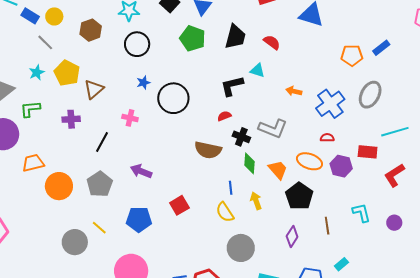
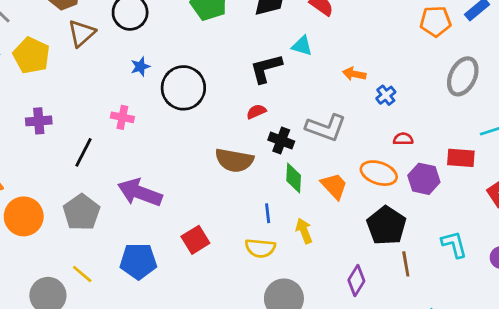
brown triangle: (94, 89) -> (82, 33), moved
blue cross: (330, 104) -> (386, 95), moved, size x0.5
purple arrow: (141, 171) -> (140, 193), size x1.4
black pentagon: (299, 196) -> (386, 226), moved
yellow semicircle: (225, 212) -> (260, 248), turned -50

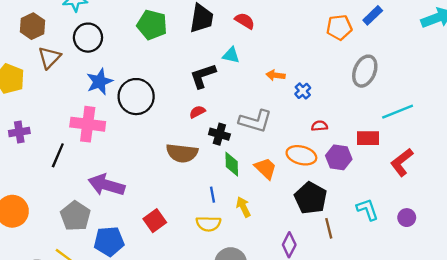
blue star: (140, 67) -> (99, 82), size x1.6
pink cross: (122, 117) -> (88, 124), size x1.8
gray pentagon: (82, 212) -> (75, 216), moved

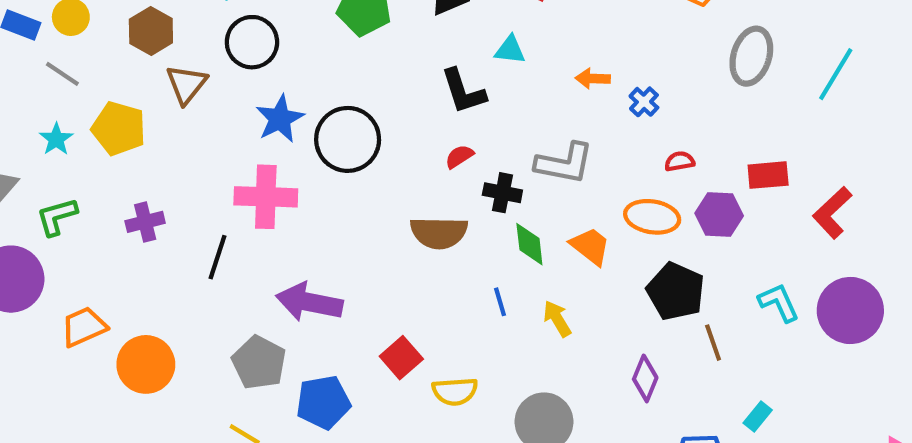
black L-shape: (203, 76) -> (463, 91), turned -84
cyan line: (398, 112) -> (836, 74), moved, turned -32
purple circle: (407, 218) -> (850, 310), size x2.0
yellow semicircle: (208, 224) -> (455, 391), moved

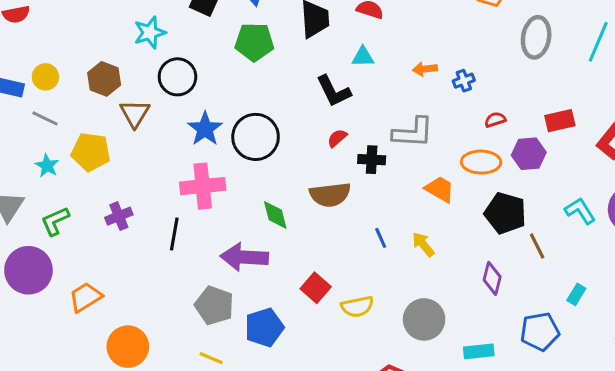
blue cross: (644, 102) -> (464, 81), turned 35
green diamond: (529, 244) -> (275, 215), moved
orange circle: (146, 364) -> (128, 347), moved

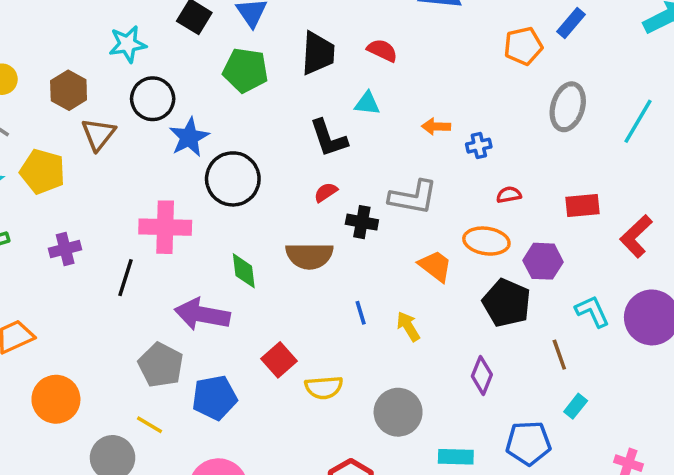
blue star: (205, 129) -> (189, 137), moved
purple hexagon: (529, 154) -> (543, 261), moved
brown line: (537, 246) -> (559, 355), moved

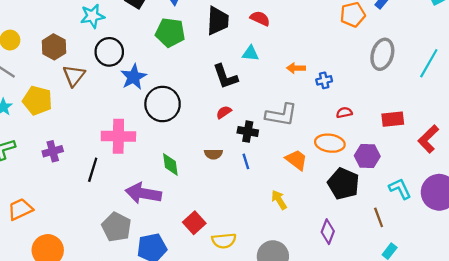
brown semicircle: (309, 256) -> (213, 154), size x0.6
blue line: (361, 313) -> (246, 161), moved

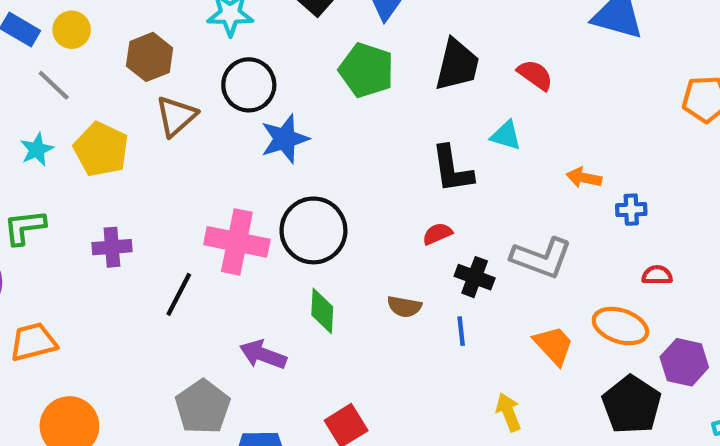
black circle: (163, 104) -> (313, 230), moved
purple arrow: (143, 193) -> (263, 355), size x0.7

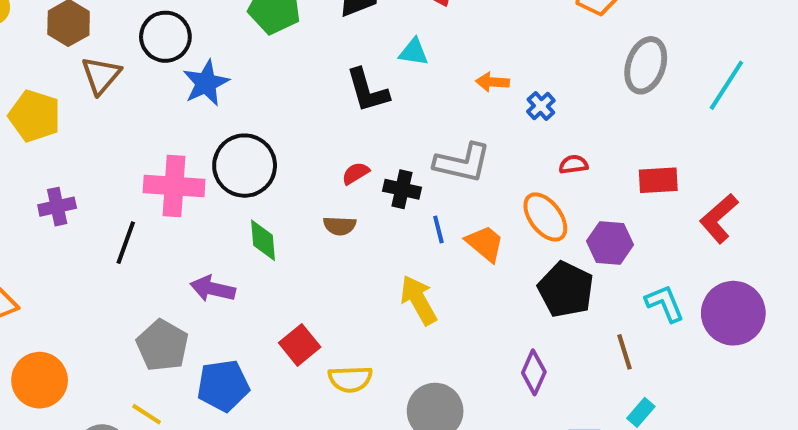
blue cross: (631, 210) -> (541, 106), turned -32
red semicircle: (437, 234) -> (356, 173), moved
orange ellipse: (620, 326) -> (545, 217), turned 42
blue line: (461, 331) -> (438, 229), moved
yellow arrow: (508, 412) -> (419, 300), moved, size x1.4

